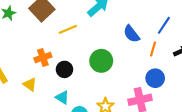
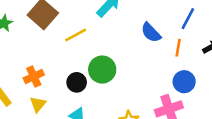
orange cross: (43, 57) -> (34, 76), moved
green circle: (101, 61) -> (102, 70), moved
yellow triangle: (30, 84) -> (38, 104), turned 40

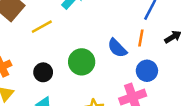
blue semicircle: (151, 33) -> (117, 48), moved
green circle: (102, 70) -> (82, 62), moved

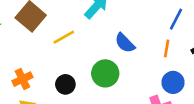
blue semicircle: (117, 48) -> (125, 43), moved

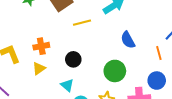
orange line: (167, 48) -> (159, 53), turned -40
green circle: (105, 73) -> (115, 71), moved

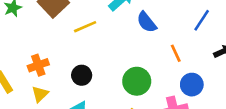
blue semicircle: (128, 40) -> (147, 22), moved
orange line: (159, 53) -> (176, 53), moved

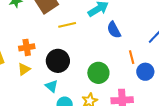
black circle: (82, 75) -> (58, 61), size x1.5
blue circle: (192, 85) -> (145, 72), moved

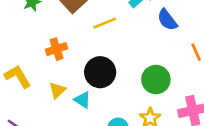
orange cross: (27, 47) -> (57, 49), moved
cyan triangle: (52, 86) -> (82, 100), moved

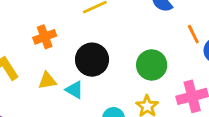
yellow triangle: (57, 90) -> (47, 81), turned 36

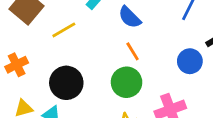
orange line: (193, 34) -> (133, 51), moved

